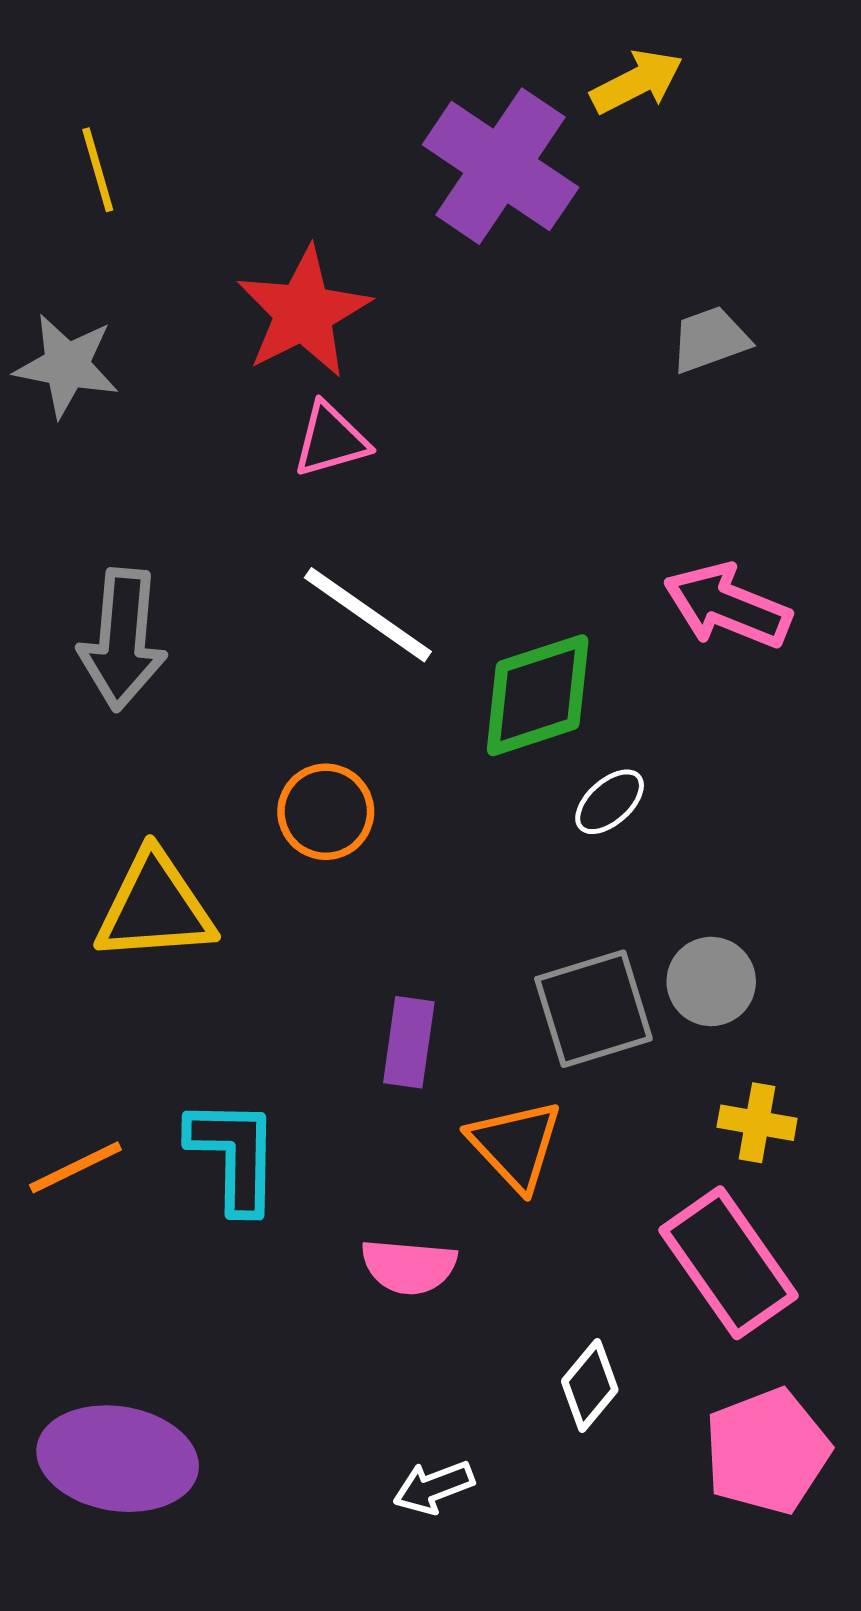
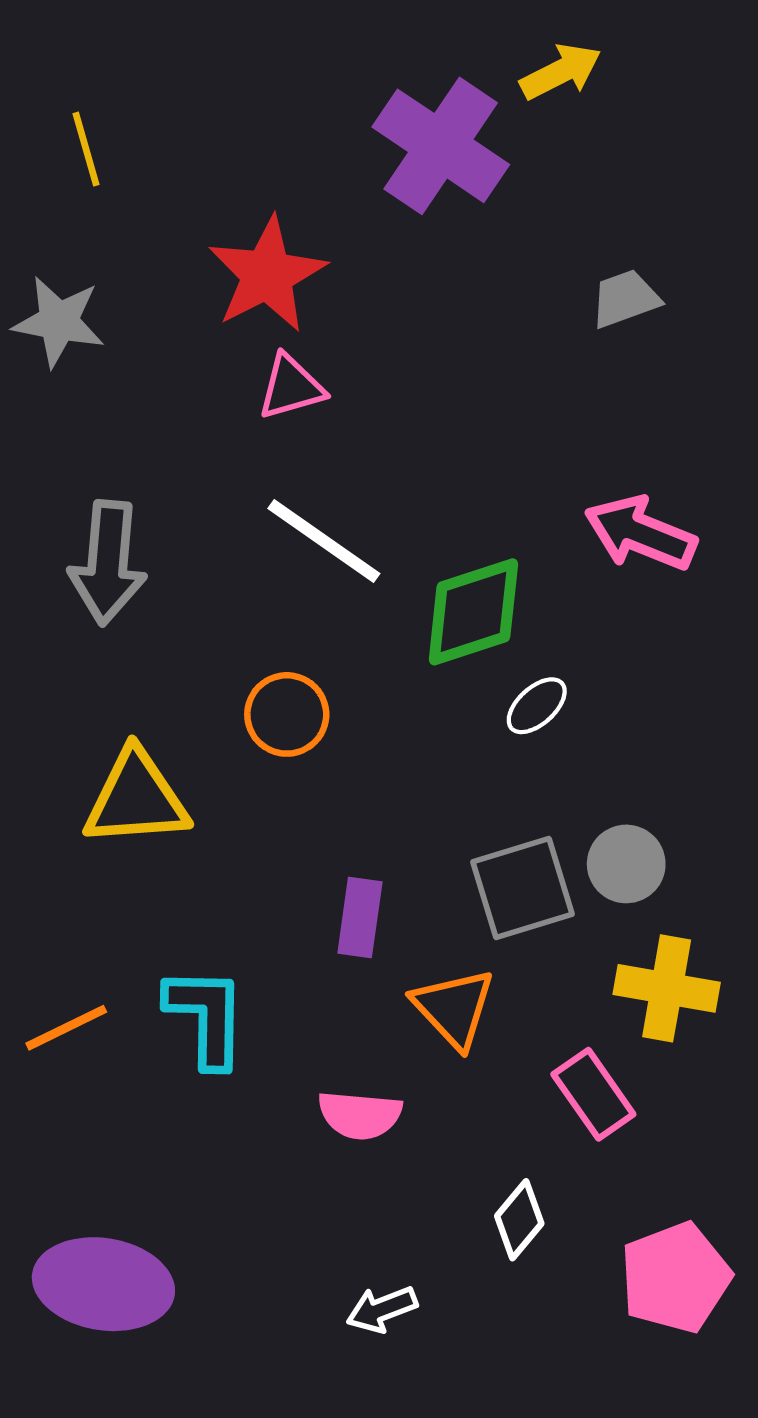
yellow cross: (757, 1123) -> (667, 988), size x1.5
pink rectangle: (729, 1263) -> (593, 1094), moved, size x0.7

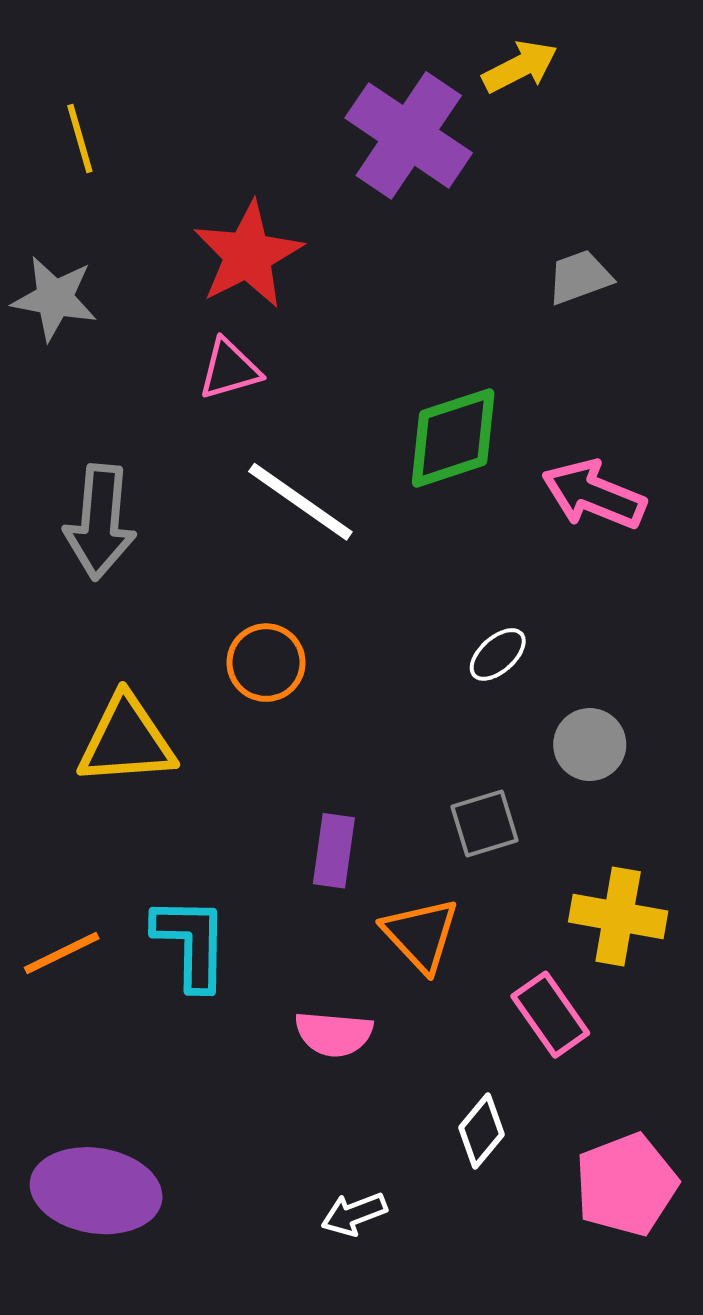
pink triangle: (291, 387) -> (230, 369), moved
green diamond: (473, 612) -> (453, 438), moved
gray circle: (626, 864) -> (590, 745), moved
gray square: (523, 888) -> (485, 823), size x0.7

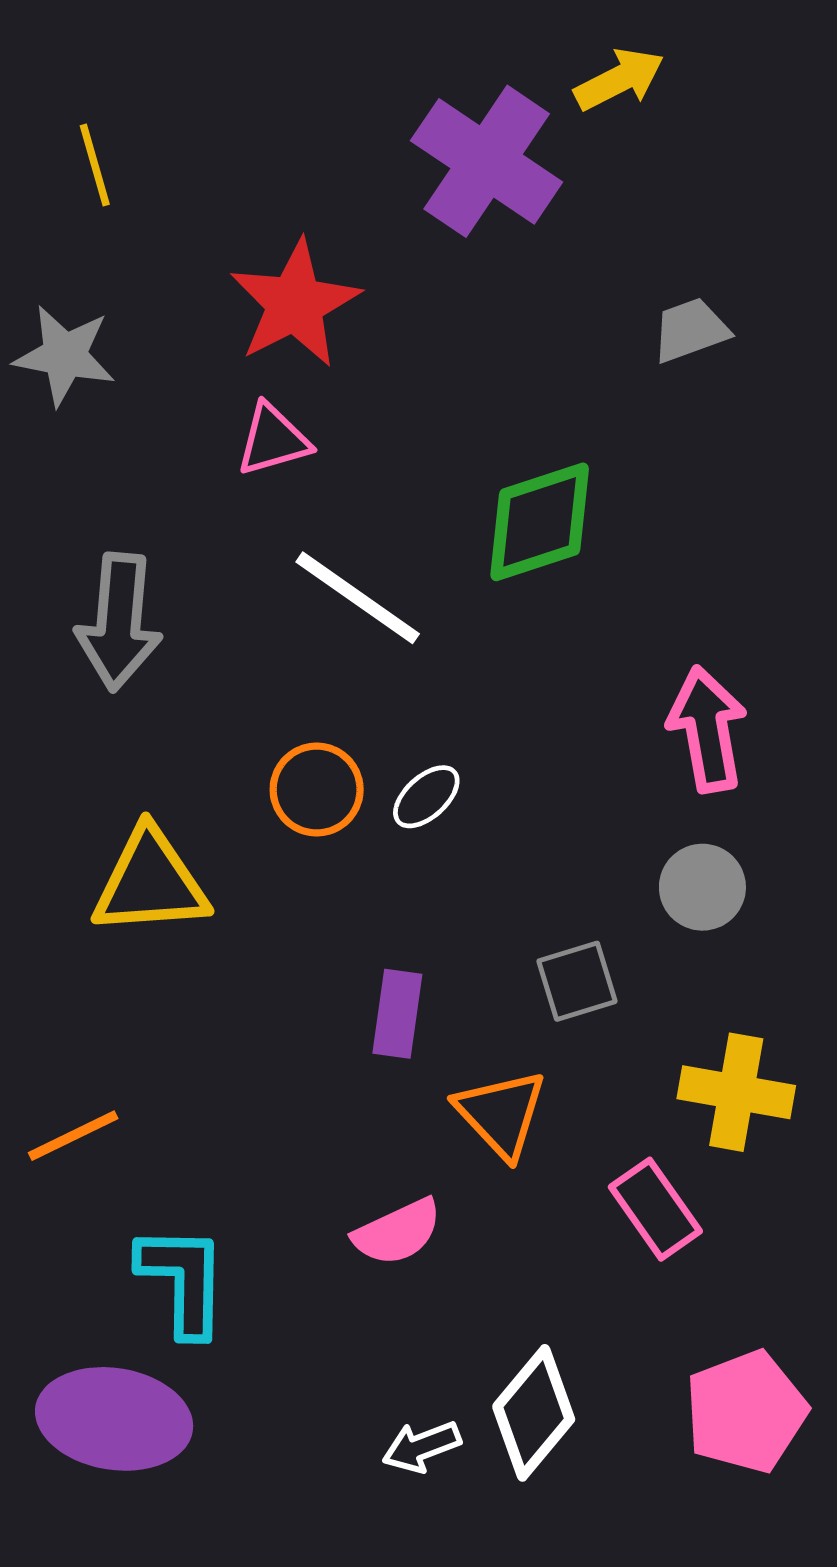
pink arrow: (594, 495) -> (707, 729), moved, turned 58
white ellipse: (498, 654) -> (426, 797), moved
cyan L-shape: (191, 943) -> (183, 1280), moved
pink semicircle: (334, 1034) -> (397, 1232), turned -30
white diamond: (482, 1131) -> (534, 1413), moved, size x1.5

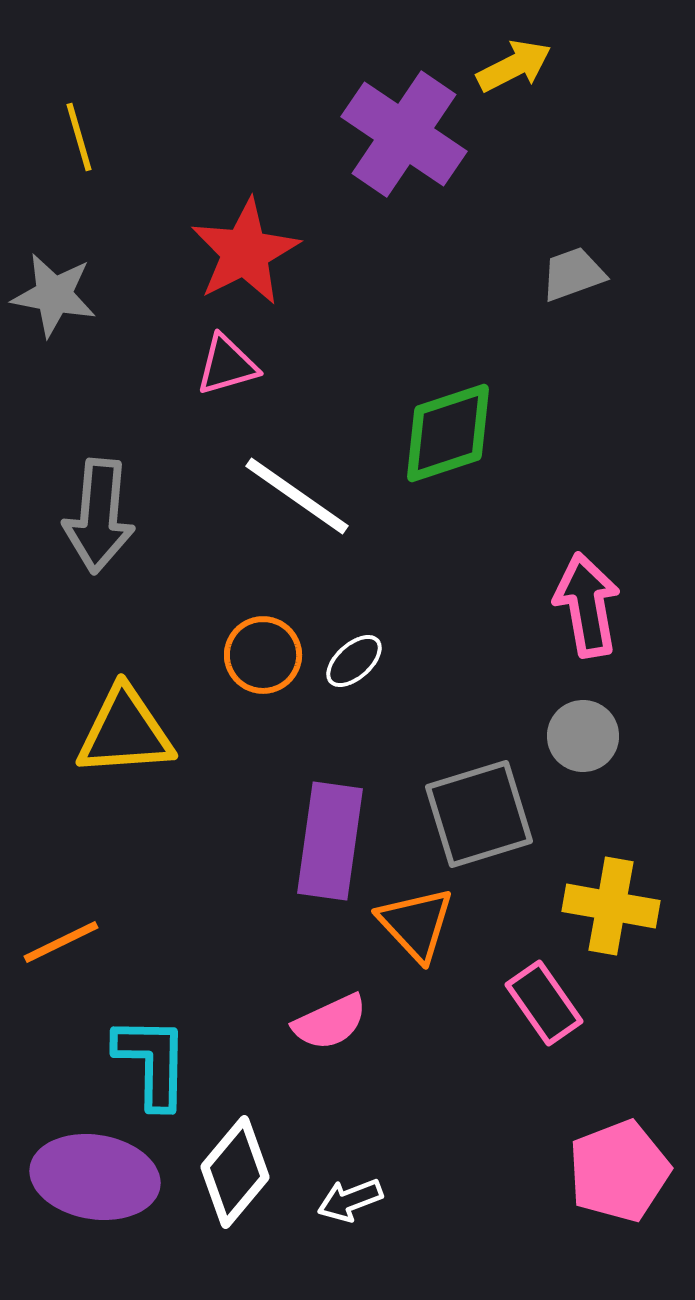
gray square: (577, 981) -> (479, 814), size x1.6
purple rectangle: (397, 1014) -> (330, 841), size x1.6
white diamond: (534, 1413) -> (235, 1172), moved

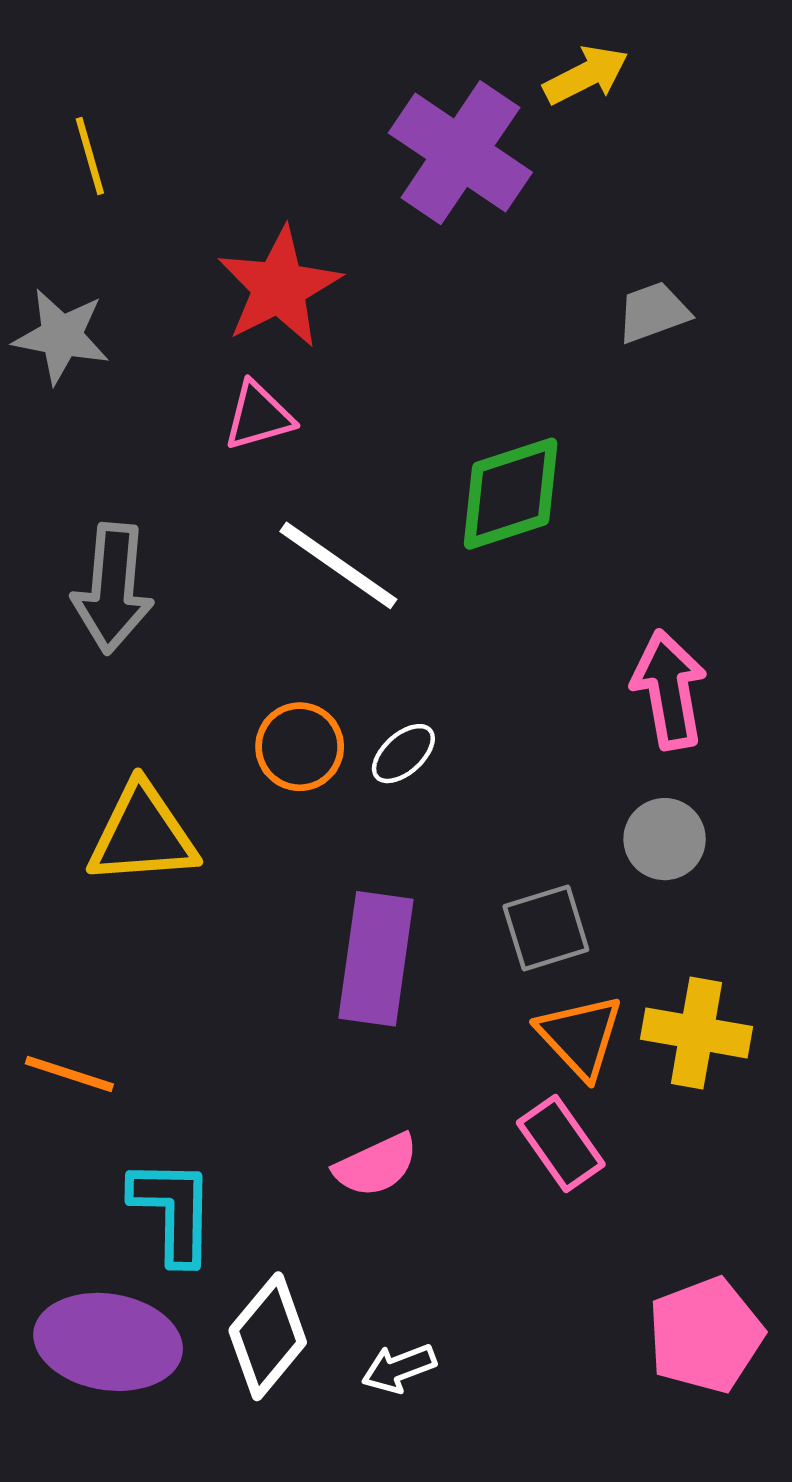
gray square: (479, 814) -> (546, 928), size x0.7
orange triangle: (416, 924) -> (580, 1036), moved
orange line: (61, 942) -> (69, 1074), turned 44
pink rectangle: (544, 1003) -> (561, 1144), moved

